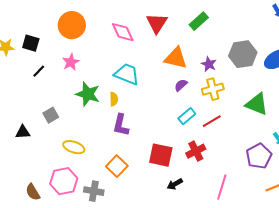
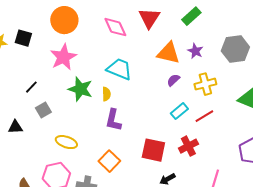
pink star: (71, 62) -> (63, 57), size x1.5
purple star: (209, 64) -> (195, 51), moved
black line: (39, 71) -> (31, 87), moved

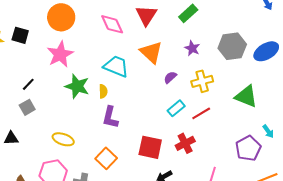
orange triangle: (168, 53) -> (151, 52), moved, turned 30
gray square: (43, 110) -> (27, 107), moved
black triangle: (15, 127) -> (11, 138), moved

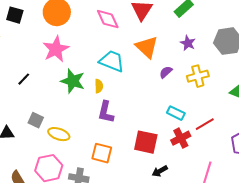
black square: (20, 35) -> (15, 15), moved
gray square: (27, 107) -> (36, 120), moved, turned -35
cyan rectangle: (176, 108) -> (176, 113), moved, turned 66
red line: (201, 113) -> (205, 124), moved
orange square: (106, 158) -> (102, 153), turned -30

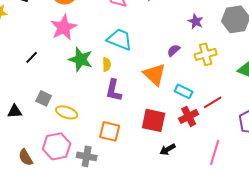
orange triangle: (147, 47) -> (155, 74), moved

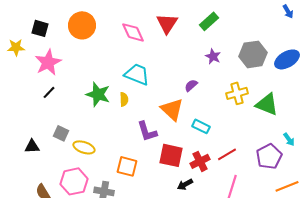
pink star: (64, 27) -> (48, 62), moved
yellow cross: (206, 54) -> (237, 93), moved
purple L-shape: (114, 90) -> (147, 131), moved, turned -30
red line: (213, 102) -> (227, 154), moved
red cross: (189, 116) -> (200, 161), moved

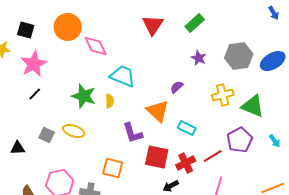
pink diamond: (133, 32) -> (96, 46), moved
yellow ellipse: (84, 147) -> (74, 131), moved
purple pentagon: (269, 156) -> (240, 140), moved

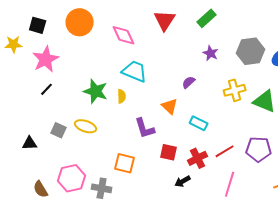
pink diamond: (96, 46) -> (124, 35), moved
orange triangle: (158, 111) -> (170, 106), size x0.7
purple pentagon: (240, 140) -> (259, 149), moved, turned 30
red square: (157, 157) -> (169, 152), size x0.7

